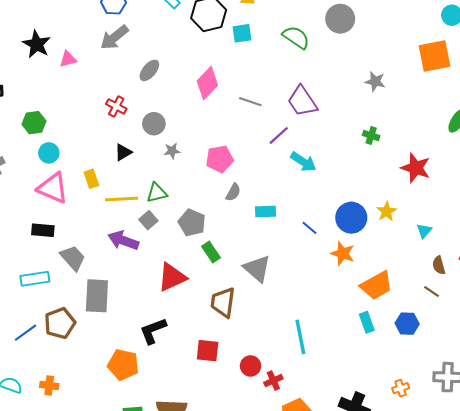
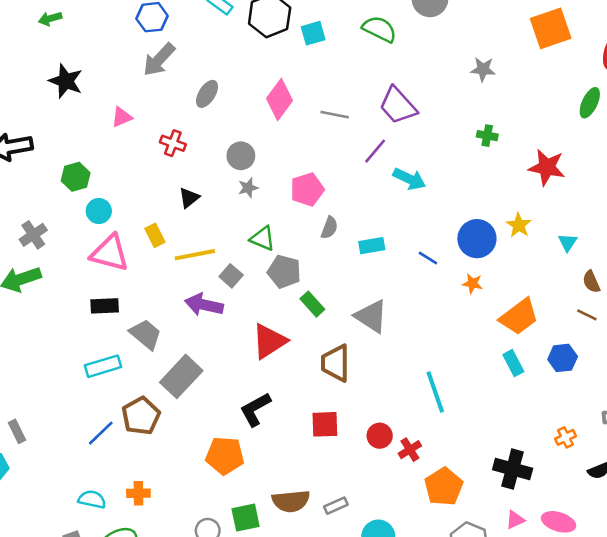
pink triangle: (68, 59) -> (122, 117), moved
gray circle: (154, 124) -> (241, 156), moved
green triangle: (157, 193) -> (262, 239), moved, turned 45
orange star: (343, 253) -> (472, 284), size x0.7
gray rectangle: (97, 296) -> (181, 376), turned 48

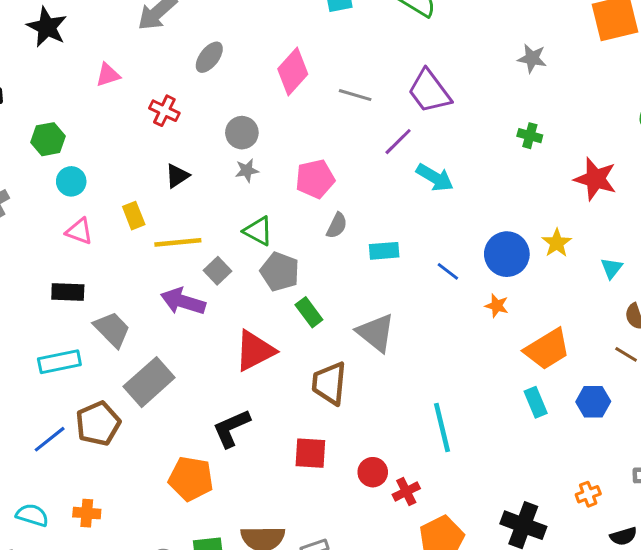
pink triangle: (110, 253) -> (79, 231), size x0.6

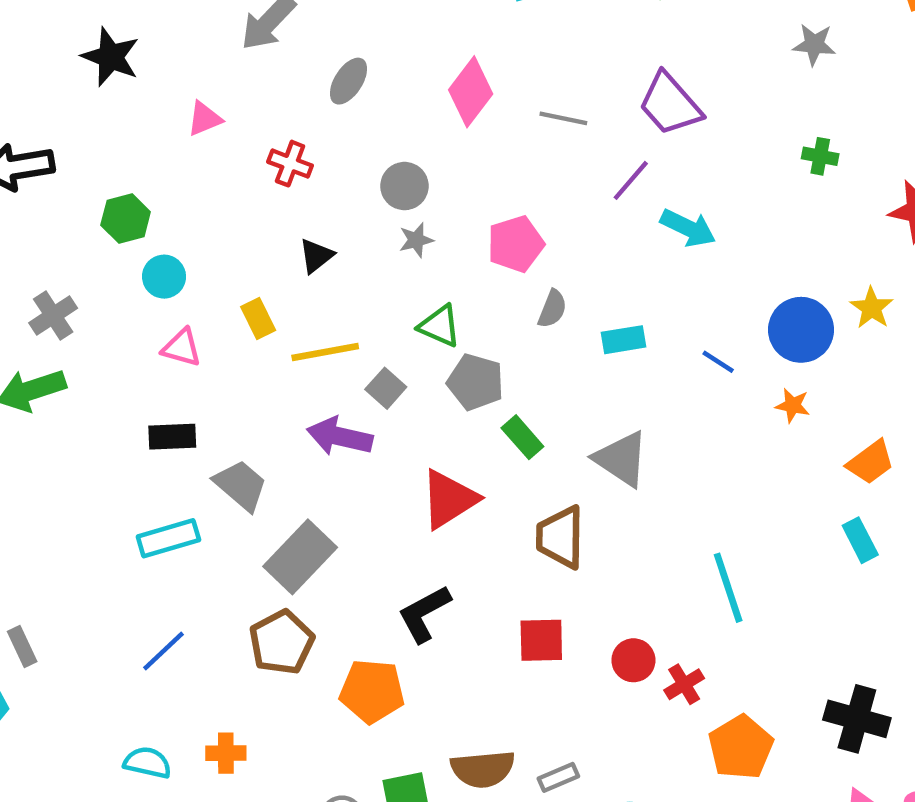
orange trapezoid: (547, 349) -> (871, 462), size x0.7
brown pentagon: (98, 424) -> (282, 642), moved

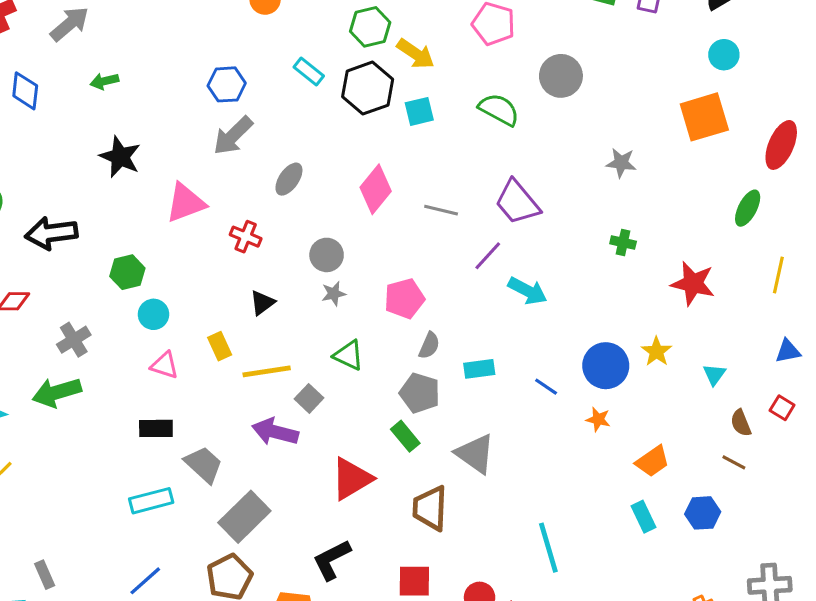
pink triangle: (204, 119) -> (186, 203), size x1.6
gray pentagon: (476, 382) -> (420, 393), moved

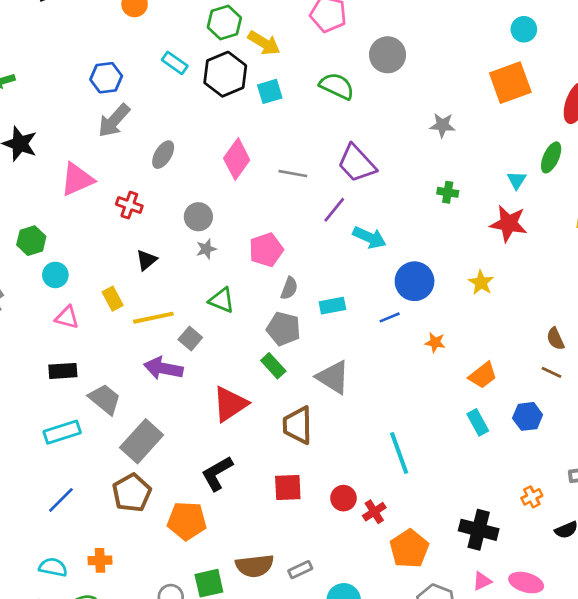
blue circle: (606, 366) -> (415, 281), moved
cyan triangle: (714, 374) -> (517, 180), moved
blue line: (546, 387) -> (390, 317), turned -54

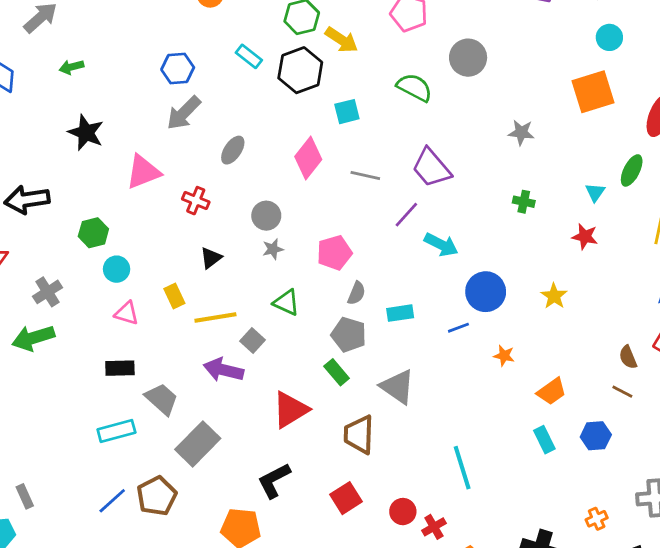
cyan square: (270, 91) -> (347, 112), moved
red star: (509, 224) -> (585, 237), size x0.7
red square: (288, 487) -> (346, 498), turned -32
brown pentagon: (132, 493) -> (157, 496), moved

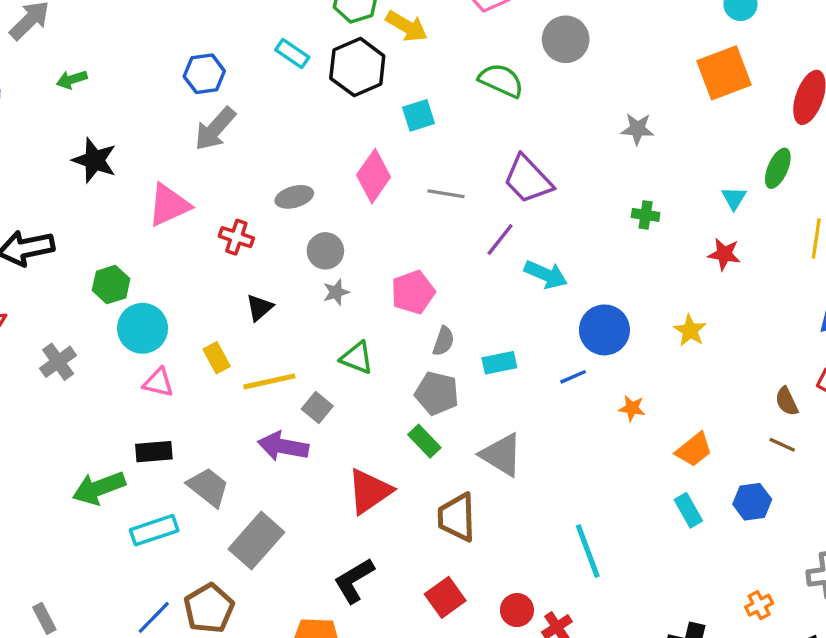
gray ellipse: (233, 150) -> (294, 197), moved, turned 44
cyan circle: (117, 269) -> (143, 328), size x1.5
green arrow: (33, 338) -> (99, 488), moved

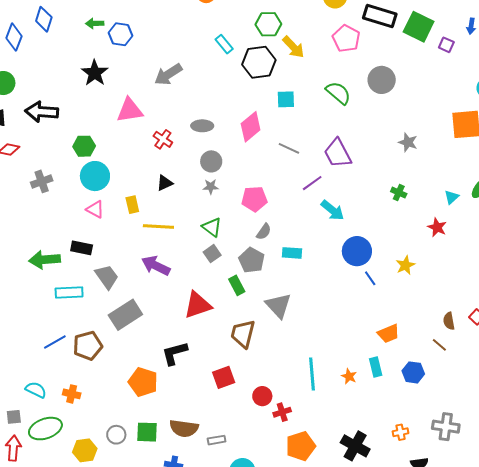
blue hexagon: (204, 74) -> (120, 34), moved
blue line: (573, 377) -> (370, 278), moved, turned 63
gray square: (317, 408) -> (212, 254), moved
orange star: (632, 408) -> (349, 376), moved

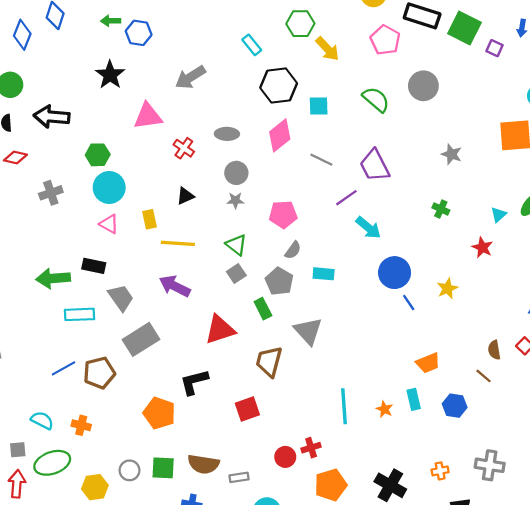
black hexagon: (259, 62) -> (279, 85), moved
red circle: (262, 396) -> (285, 457), moved

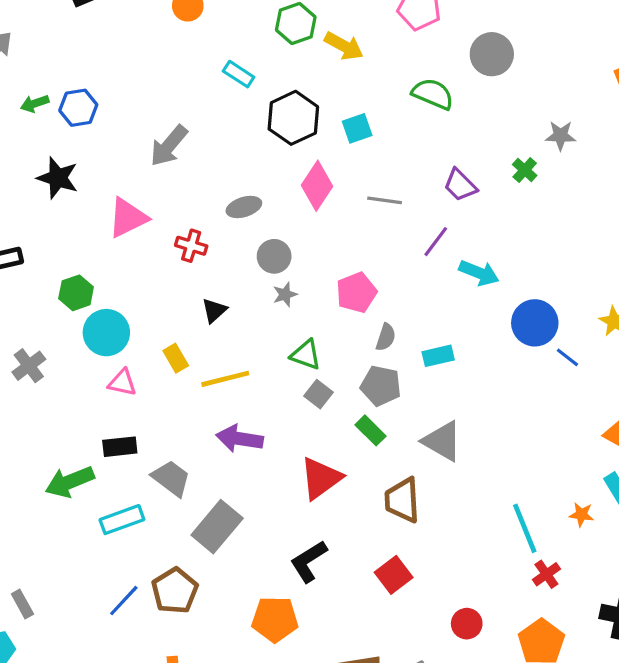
purple trapezoid: (375, 166) -> (460, 185), size x0.7
green cross: (441, 209) -> (525, 170), moved, turned 35
red cross: (311, 448) -> (546, 574), moved

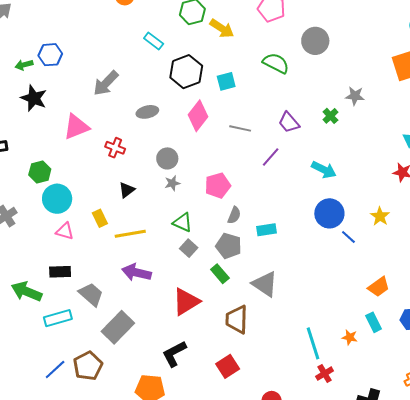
green arrow: (35, 104) -> (24, 65), moved
gray ellipse: (244, 207) -> (147, 112), moved
cyan arrow: (479, 273) -> (324, 170), moved
green arrow: (70, 482) -> (27, 292), turned 40

